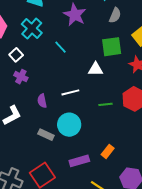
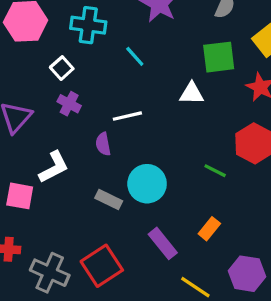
cyan cross: (32, 28) -> (88, 25), turned -35
white line: (70, 92) -> (127, 116), moved
green line: (106, 104) -> (215, 171), moved, turned 32
purple rectangle: (79, 161) -> (163, 243), turned 66

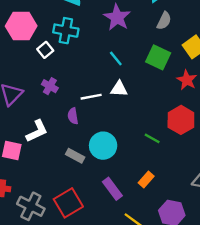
cyan line: (135, 56) -> (116, 58), moved
green square: (219, 57) -> (158, 57), turned 30
white square: (62, 68) -> (45, 50), moved
white triangle: (192, 93) -> (119, 89), moved

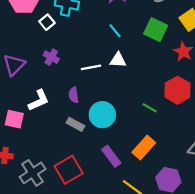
purple semicircle: (73, 116) -> (74, 95), moved
orange rectangle: (146, 180) -> (144, 148), size x1.5
gray cross: (31, 206) -> (33, 173), turned 30

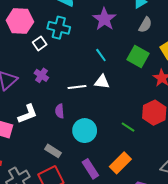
gray rectangle: (75, 124) -> (53, 151), moved

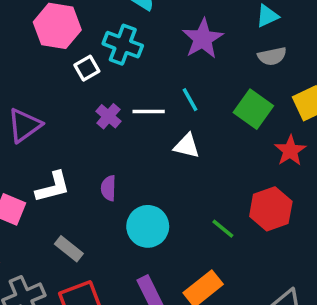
gray semicircle: (145, 25) -> (272, 56), turned 42
purple cross: (41, 75) -> (108, 116), moved
white line: (77, 87) -> (149, 111), moved
gray rectangle: (53, 151) -> (69, 249), moved

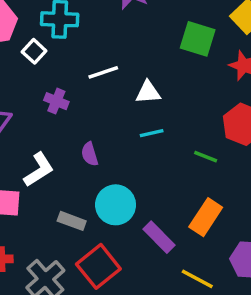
cyan line: (190, 100) -> (152, 133), moved, turned -55
purple cross: (108, 116) -> (56, 101), moved
cyan circle: (148, 226) -> (116, 205), moved

